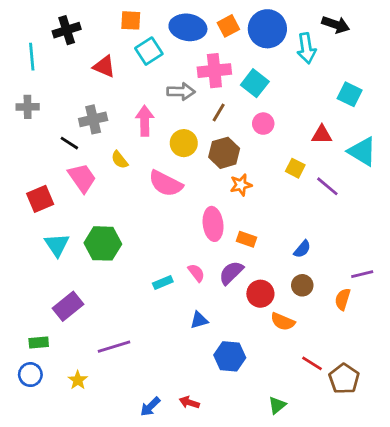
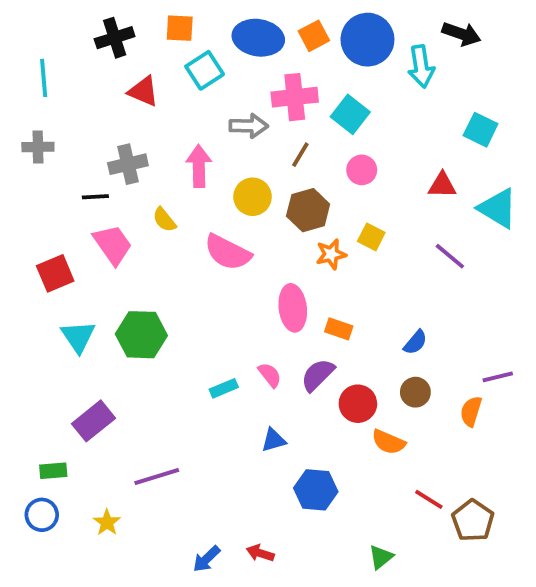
black cross: (67, 30) -> (115, 38), moved
black line: (69, 143) -> (95, 197), turned -36
yellow square: (295, 168) -> (371, 237), moved

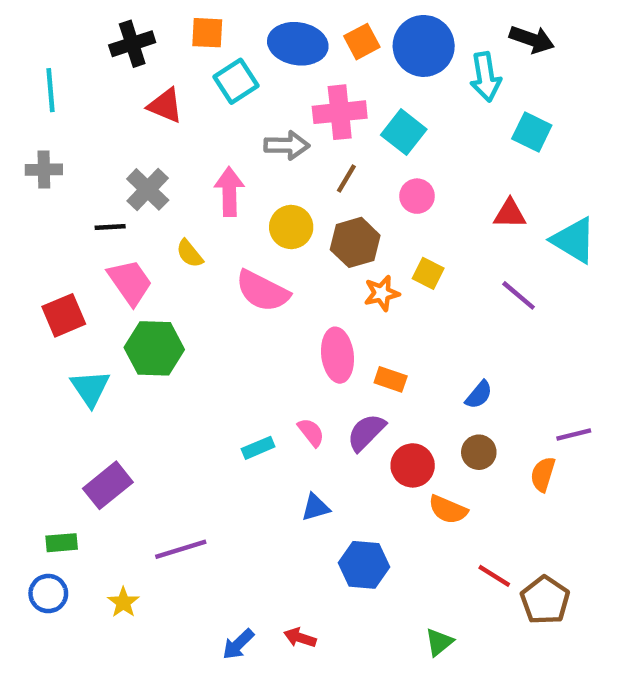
cyan square: (481, 130) -> (532, 132), moved
gray cross: (128, 164) -> (148, 189), turned -33
green hexagon: (141, 335) -> (154, 348), moved

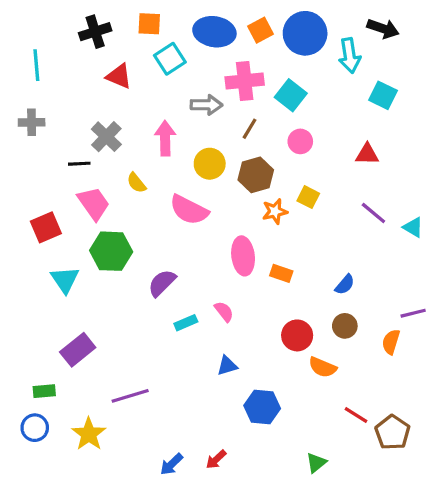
cyan triangle: (574, 240) -> (413, 227), moved, size x0.6
purple semicircle: (366, 432) -> (162, 283), moved
yellow star: (123, 602) -> (89, 434), size x1.5
red arrow: (300, 638) -> (216, 459), turned -60

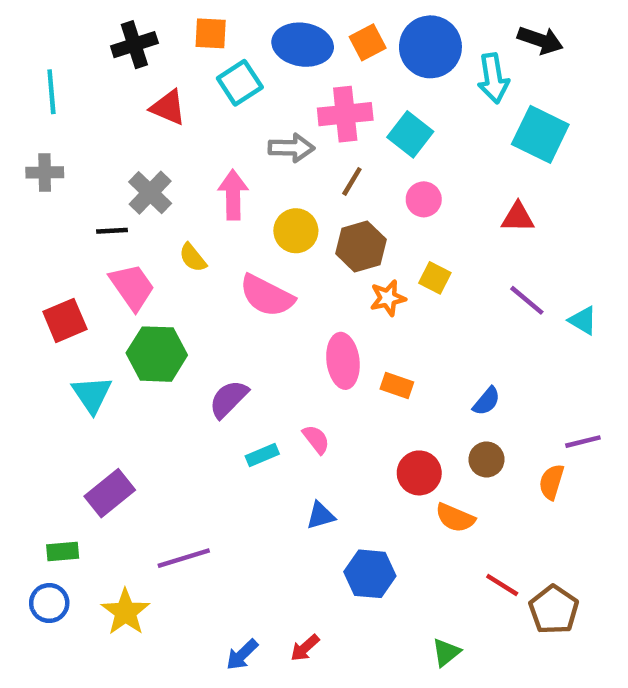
cyan square: (383, 95) -> (540, 134), size x1.4

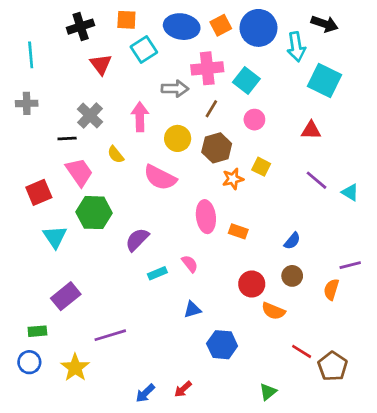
red triangle: (168, 107) -> (101, 64), turned 30

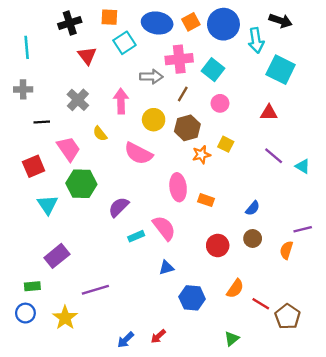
black line: (67, 138) -> (42, 122), moved
pink semicircle: (190, 264) -> (164, 228), size x1.6
orange semicircle: (273, 311) -> (235, 289), moved, turned -78

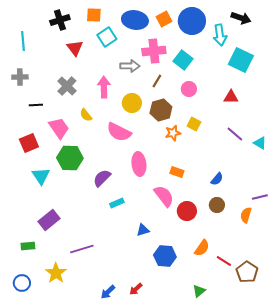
pink ellipse: (178, 187) -> (139, 164), moved
pink semicircle: (164, 228) -> (164, 196), moved
blue circle: (25, 313) -> (22, 283), moved

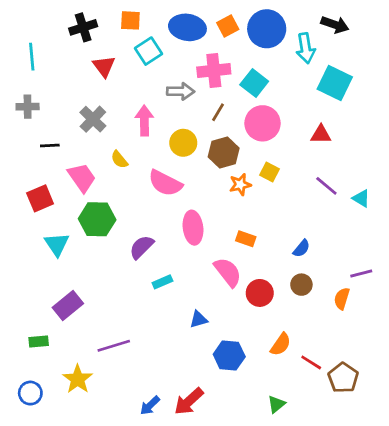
pink circle: (189, 89) -> (263, 123), size x1.6
red arrow: (136, 289) -> (189, 401), size x1.6

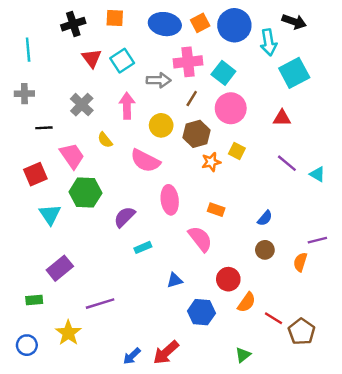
cyan square: (149, 51) -> (122, 61), moved
cyan square: (335, 83) -> (294, 73), turned 36
red circle: (260, 293) -> (228, 279), moved

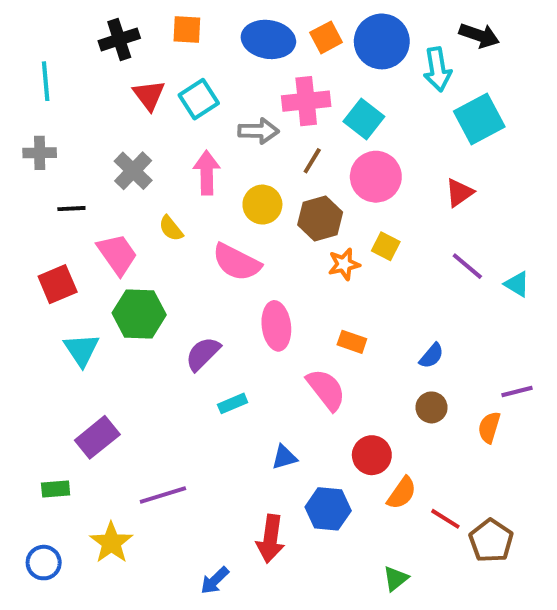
red triangle: (282, 118) -> (459, 193), turned -36
red arrow: (166, 352) -> (270, 539), moved, turned -40

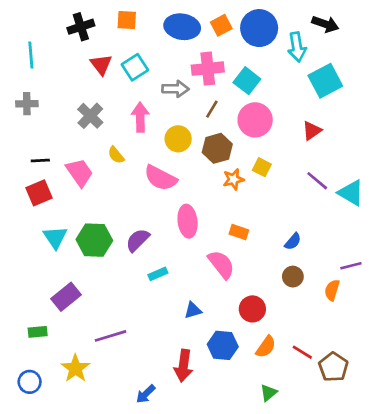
black line: (71, 209) -> (40, 160), moved
cyan triangle: (517, 284) -> (351, 193), size x1.5
green hexagon: (139, 314) -> (94, 240), moved
orange semicircle: (402, 493) -> (266, 347), moved

